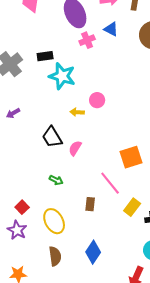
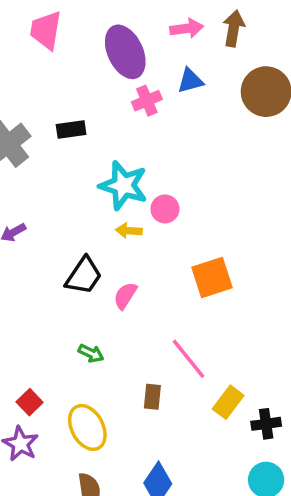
blue triangle: (111, 29) -> (190, 81), turned -42
cyan star: (62, 76) -> (123, 185), moved
black trapezoid: (52, 137) -> (84, 276), turned -115
orange square: (131, 157) -> (212, 278), moved

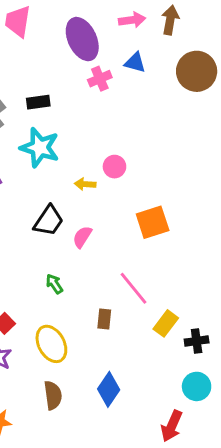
blue triangle: (190, 81) -> (135, 62), turned 30
cyan star: (123, 185) -> (40, 148), moved
green arrow: (91, 353) -> (54, 284), turned -150

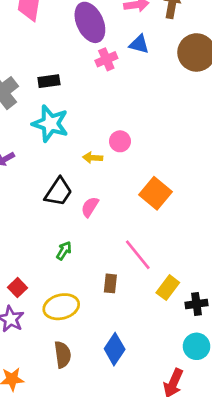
orange square: (153, 222) -> (156, 193), turned -32
green arrow: (54, 284) -> (64, 251), turned 66
yellow ellipse: (51, 344) -> (61, 307), turned -76

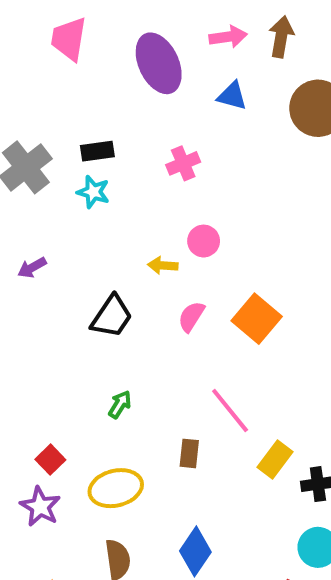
pink cross: (106, 59) -> (183, 163), moved
cyan star: (50, 124) -> (93, 192), moved, size x0.6
pink semicircle: (90, 207) -> (191, 317), moved

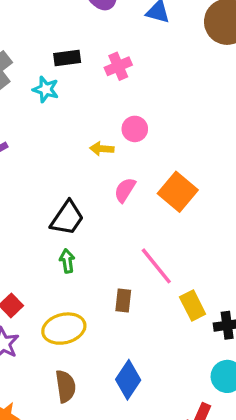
black rectangle: (97, 151) -> (67, 58), moved
black trapezoid: (112, 317) -> (67, 218), moved
green arrow: (120, 404) -> (67, 261), turned -40
yellow rectangle: (275, 460) -> (193, 305), turned -64

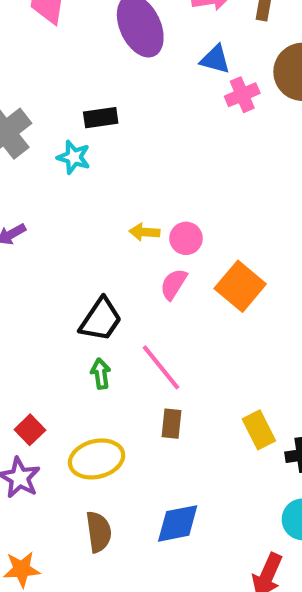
pink cross: (118, 66) -> (242, 95), moved
pink circle: (135, 129) -> (186, 238), moved
pink line: (156, 266) -> (161, 367), moved
blue diamond: (128, 380) -> (178, 523), turned 45

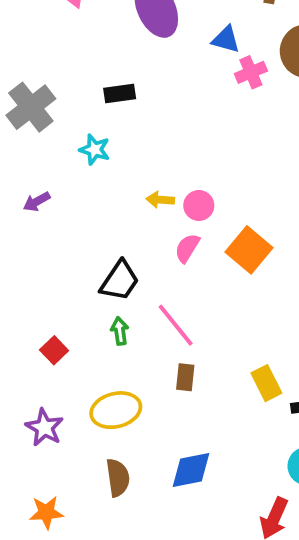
cyan star: (74, 157) -> (95, 150), moved
red square: (30, 430) -> (54, 350), moved

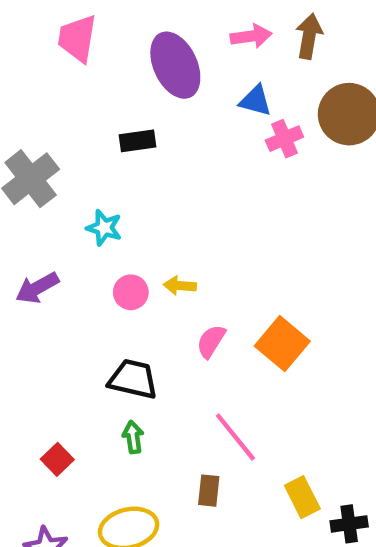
black rectangle: (120, 94) -> (137, 141), moved
purple arrow: (37, 202) -> (37, 288), size x1.4
pink circle: (199, 205) -> (131, 292), moved
black trapezoid: (120, 281) -> (133, 379), turned -111
pink line: (176, 325) -> (235, 437), moved

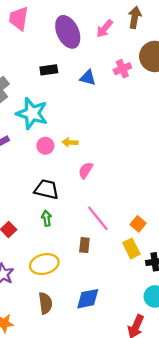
pink arrow: (251, 36) -> (105, 29), moved, turned 138
blue triangle: (256, 101) -> (88, 78), moved
cyan star: (104, 228) -> (32, 113), size x1.8
orange square: (282, 344) -> (138, 224), moved, size x0.6

